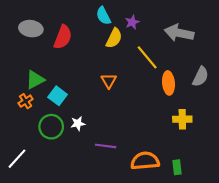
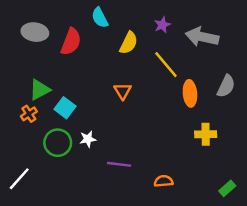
cyan semicircle: (103, 16) -> (100, 18), moved
purple star: (132, 22) -> (162, 25), moved
orange semicircle: (145, 161) -> (164, 181), size x0.6
green rectangle: (177, 167) -> (227, 188), moved, turned 56

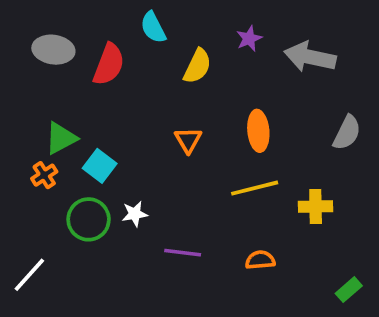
yellow line: (166, 65) -> (255, 188), moved, turned -64
orange ellipse: (190, 93) -> (258, 131), moved
orange semicircle: (164, 181) -> (260, 260), moved

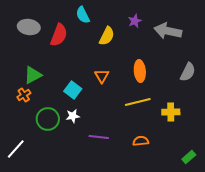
cyan square: (100, 166) -> (73, 90), moved

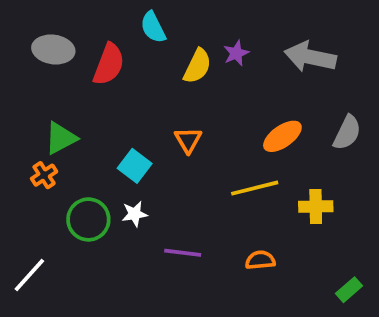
purple star: (135, 21) -> (236, 53), moved
orange ellipse: (140, 71) -> (282, 136), moved, turned 60

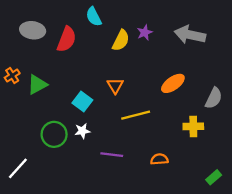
gray semicircle: (347, 133) -> (214, 98), moved
orange cross: (44, 175) -> (12, 75), moved
yellow line: (255, 188) -> (136, 115), moved

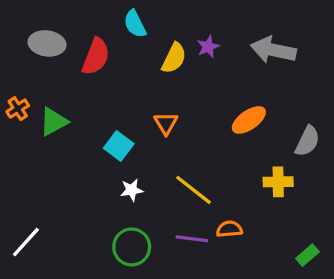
yellow line: (136, 115) -> (194, 190), moved, turned 52
white star: (82, 131) -> (132, 190), moved
green circle: (54, 134) -> (132, 247), moved
purple line: (112, 155) -> (192, 239), moved

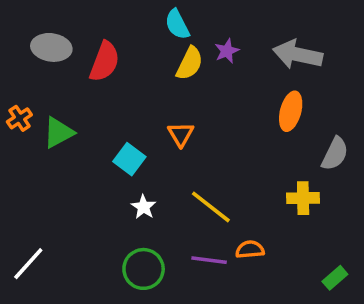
cyan semicircle: (135, 24) -> (177, 24), moved
orange ellipse: (249, 120) -> (291, 111), moved, turned -40
white star: (132, 190) -> (144, 207), turned -30

